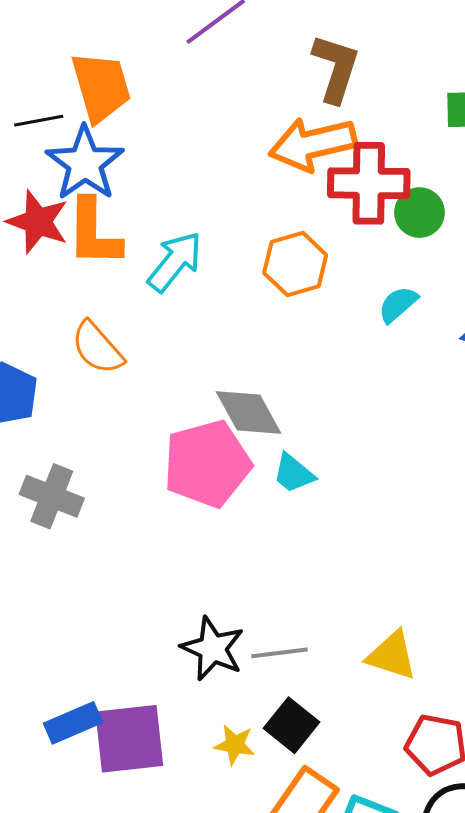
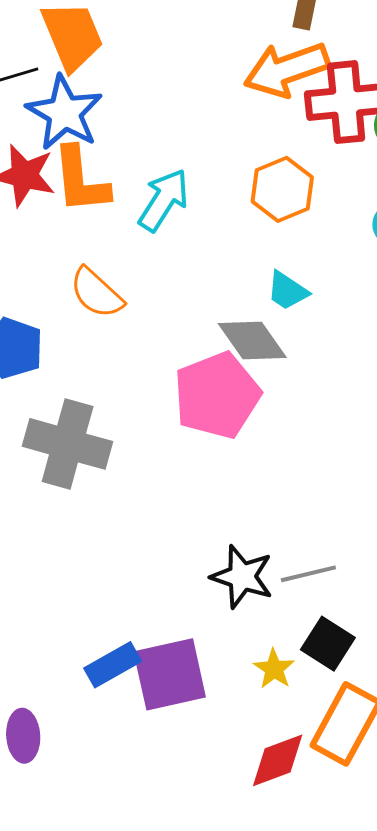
cyan trapezoid: (293, 473) -> (287, 291), moved
gray cross: (52, 496) -> (68, 444), size x1.4
yellow star: (235, 745) -> (274, 669), turned 30

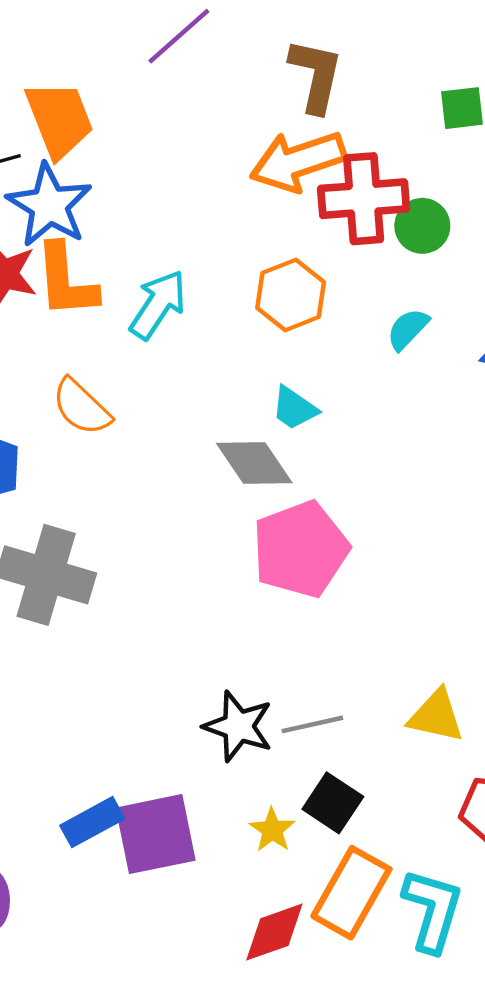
pink pentagon: (217, 395) -> (301, 549), moved

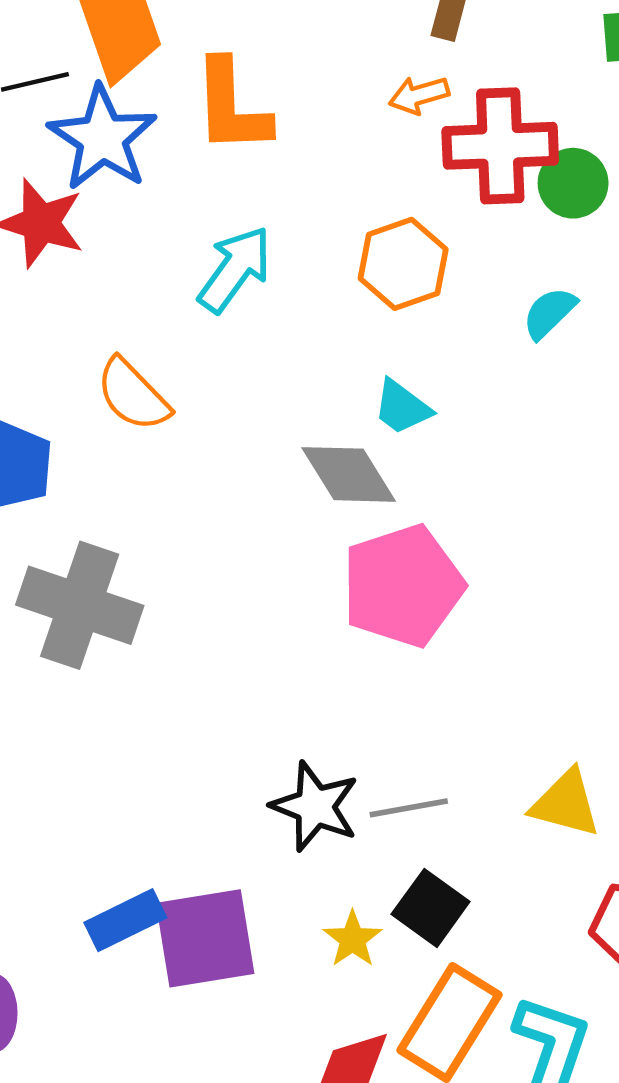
orange arrow: (298, 161) -> (419, 95), size x0.5
orange L-shape: (66, 281) -> (231, 107), moved

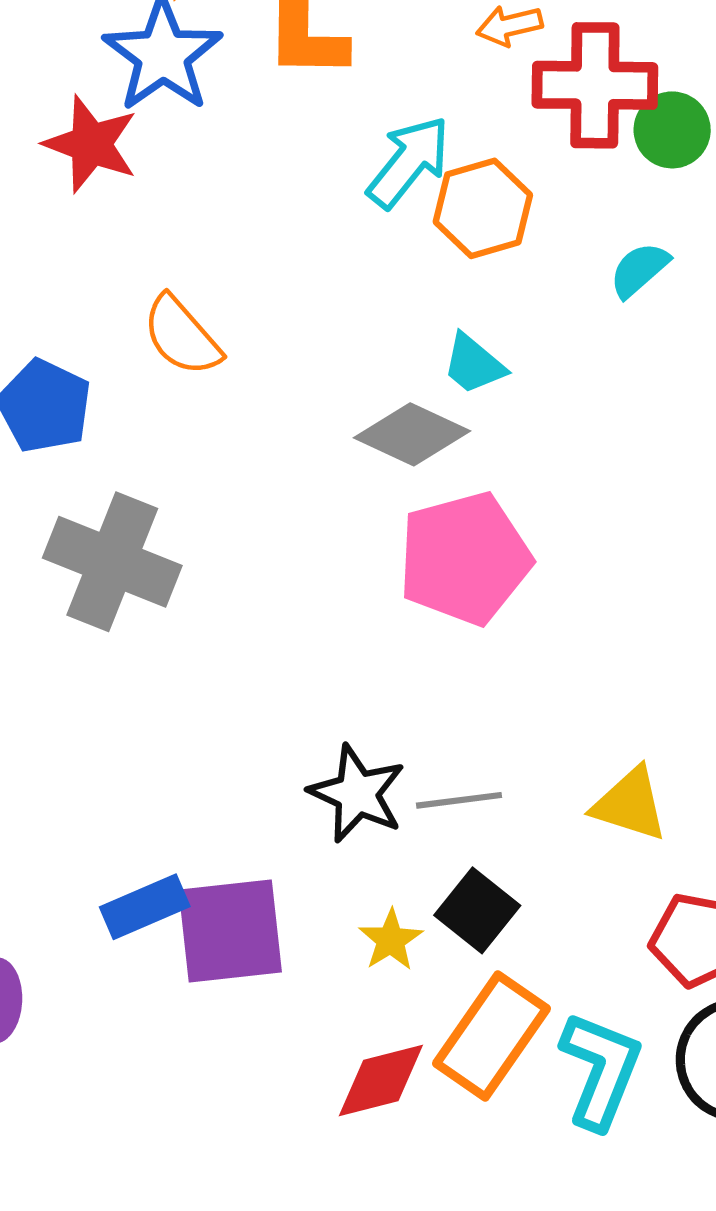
cyan arrow: (235, 269) -> (409, 162), moved
gray diamond: (349, 474) -> (412, 434), turned -36

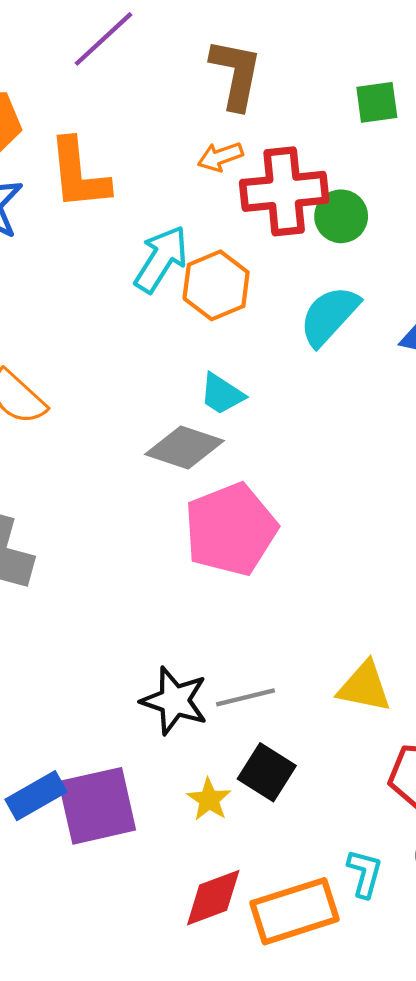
cyan semicircle: (639, 270) -> (329, 316), size x1.5
orange rectangle: (492, 1036) -> (294, 911), moved, turned 44
cyan L-shape: (601, 1070) -> (365, 873), size x0.6

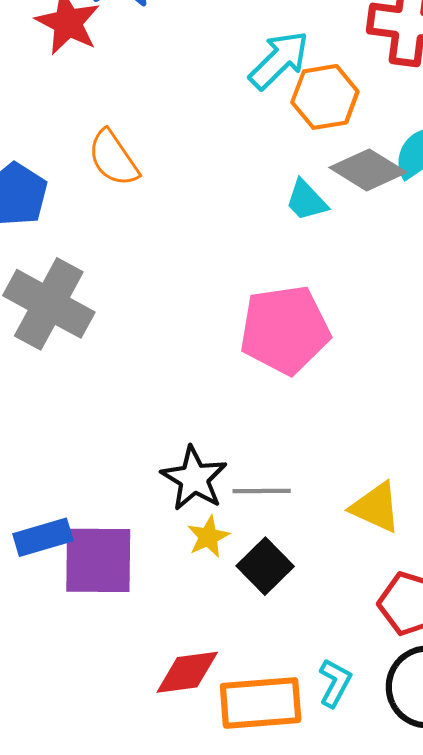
gray diamond: (184, 447) -> (368, 170), moved
yellow star: (209, 800) -> (208, 537), moved

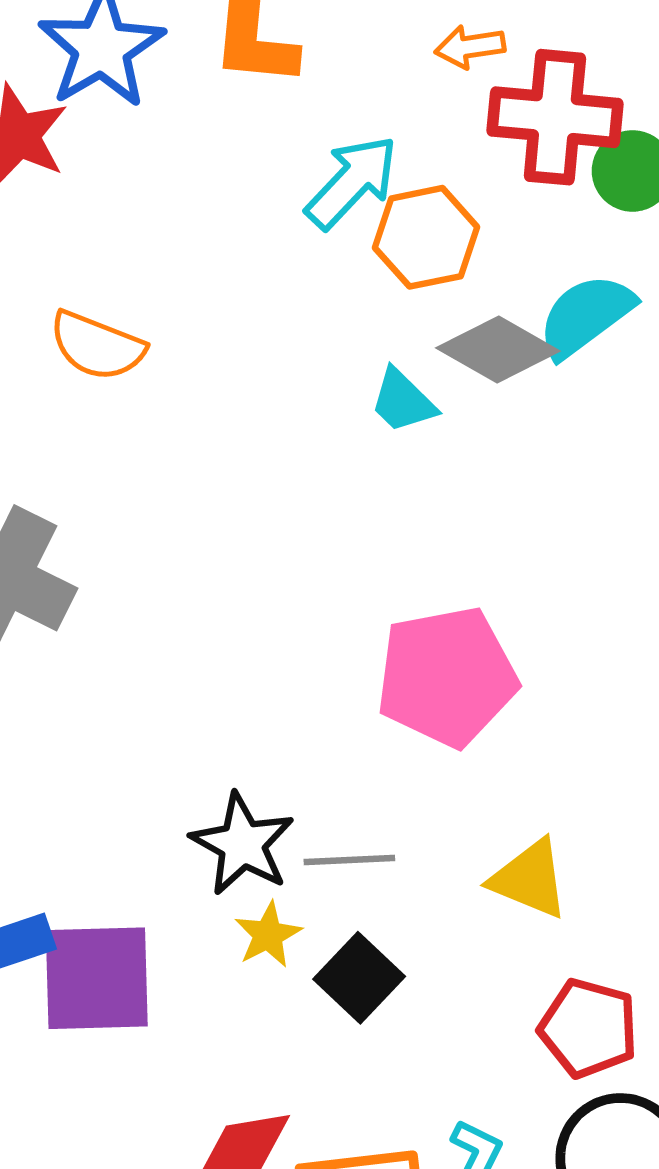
orange semicircle: (113, 158) -> (97, 346), turned -32
pink pentagon: (285, 330) -> (447, 677), moved

